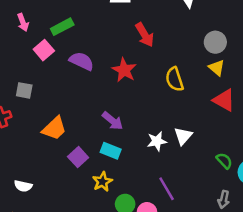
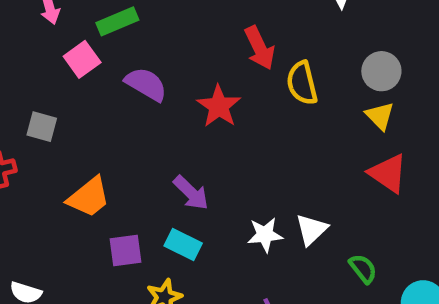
yellow semicircle: (175, 79) -> (302, 83), moved
purple square: (78, 157) -> (126, 250), turned 30
green semicircle: (224, 161) -> (363, 269), moved

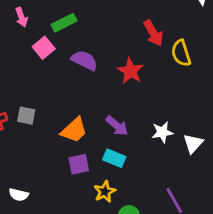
gray square: (42, 127) -> (26, 116), moved
orange trapezoid: (89, 197) -> (74, 130), moved
white star: (265, 235) -> (162, 132), moved

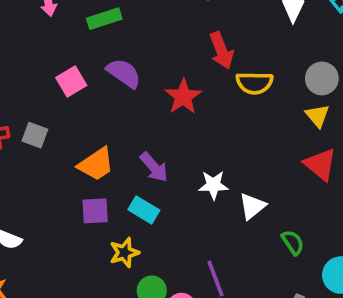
pink square: (44, 48) -> (71, 82), moved
yellow semicircle: (181, 53) -> (254, 83), turned -80

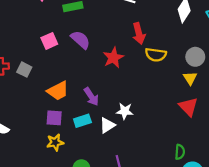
white triangle: (252, 206) -> (107, 125), moved
cyan rectangle: (144, 210) -> (82, 121), turned -56
green semicircle: (293, 242) -> (180, 152), moved, turned 32
yellow star: (124, 253) -> (55, 142), moved

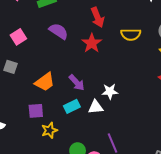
red arrow: (139, 33) -> (98, 17), moved
pink square: (49, 41) -> (18, 37), moved
purple square: (54, 118) -> (36, 111), moved
white triangle: (107, 125) -> (96, 107), turned 35

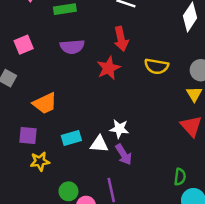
purple semicircle: (59, 31) -> (72, 47), turned 132
purple arrow: (77, 83) -> (124, 155), moved

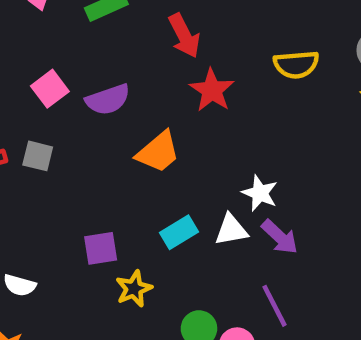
red arrow: (121, 39) -> (184, 36), moved
purple semicircle: (72, 47) -> (108, 100), moved
orange trapezoid: (45, 103) -> (158, 152), moved
white star: (119, 129) -> (260, 193), turned 30

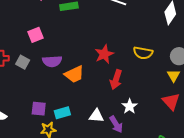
red arrow: (184, 36) -> (116, 80), moved, turned 30
purple semicircle: (108, 100) -> (52, 61), moved
white star: (260, 193) -> (130, 106), moved
cyan rectangle: (179, 232) -> (62, 113), moved

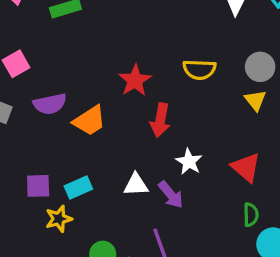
red triangle: (171, 101) -> (246, 167), moved

